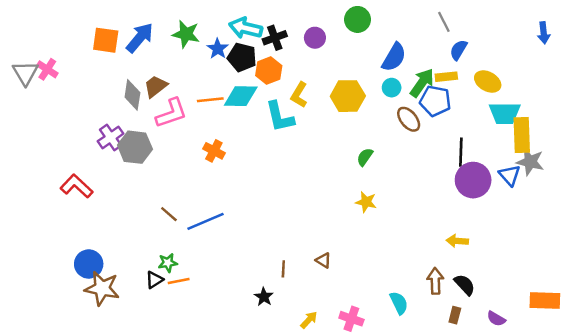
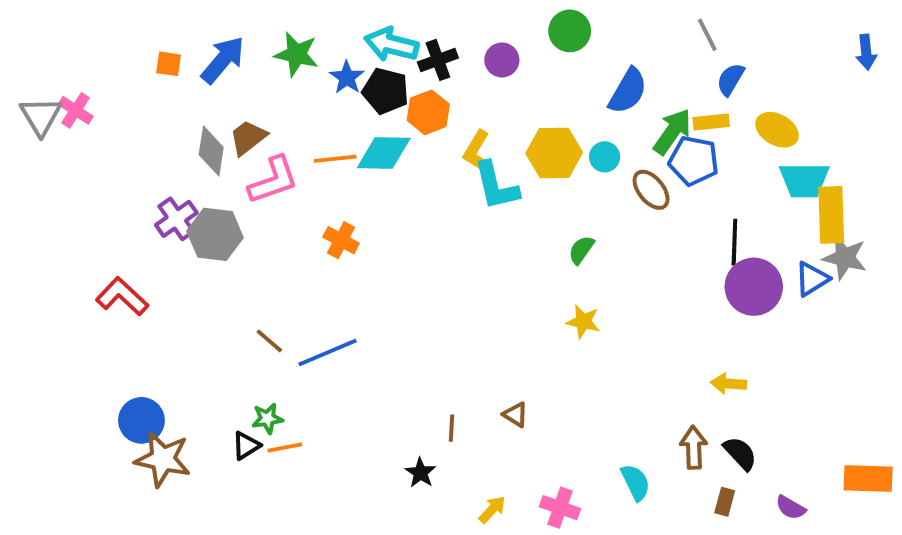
orange square: (106, 40) -> (169, 64), size x0.6
cyan circle: (392, 88) -> (605, 157), moved
cyan L-shape: (280, 117) -> (496, 186), moved
blue triangle: (510, 175) -> (812, 279), turned 40

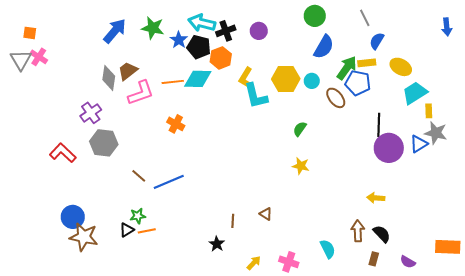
green circle: (570, 31) -> (315, 16), moved
orange square: (169, 64) -> (30, 33), moved
cyan trapezoid: (804, 180) -> (415, 93), turned 148
yellow rectangle: (831, 215) -> (429, 111), size x0.5
gray hexagon: (215, 234) -> (104, 143), moved

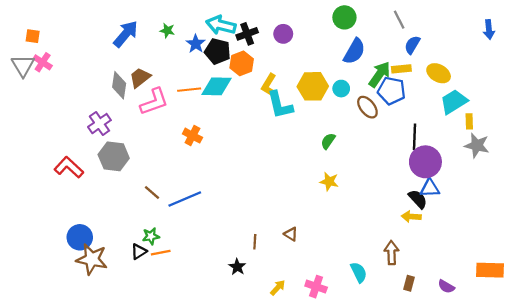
green star: (153, 28) -> (167, 31), size x0.6
blue triangle: (419, 144) -> (430, 188), moved, turned 30
black semicircle: (382, 234) -> (418, 199), moved

